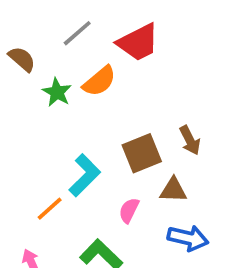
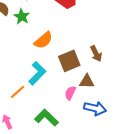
orange semicircle: (99, 81) -> (43, 40), moved
green star: (57, 92) -> (22, 16), moved
pink semicircle: (129, 210) -> (70, 93), moved

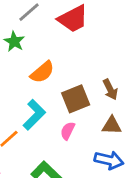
brown triangle: (87, 82) -> (112, 125), moved
pink semicircle: (70, 93) -> (68, 131), moved

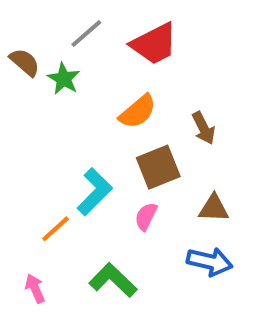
orange semicircle: (42, 72) -> (138, 112), moved
brown arrow: (110, 89) -> (203, 128), moved

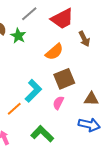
brown arrow: (203, 128) -> (84, 39), moved

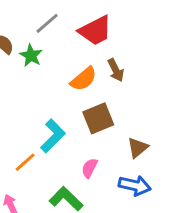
brown arrow: (84, 39) -> (116, 70), moved
brown triangle: (91, 99) -> (138, 148), turned -42
pink semicircle: (58, 103) -> (89, 168), moved

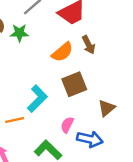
green star: (31, 56) -> (19, 33), turned -30
orange line: (25, 162) -> (15, 120), turned 30
blue arrow: (135, 186) -> (90, 139), moved

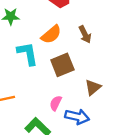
brown arrow: (89, 45) -> (85, 34), moved
cyan L-shape: (37, 99) -> (28, 54), moved, turned -55

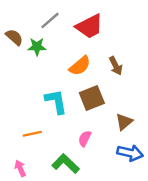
cyan L-shape: (28, 54) -> (56, 102), moved
blue arrow: (77, 117) -> (130, 153), moved

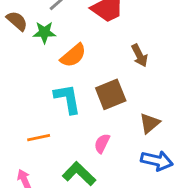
orange semicircle: (80, 66) -> (73, 55), moved

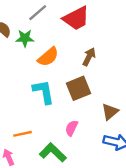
brown arrow: (140, 55) -> (89, 57), moved, turned -126
orange line: (39, 138) -> (23, 134), moved

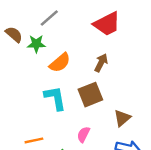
red trapezoid: (76, 18) -> (107, 24), moved

